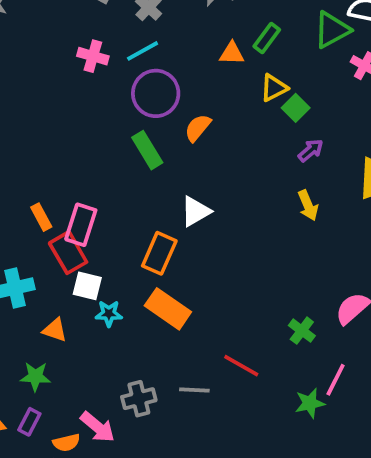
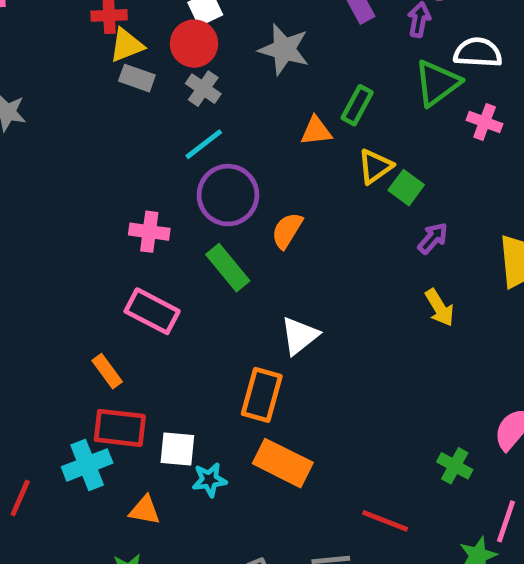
pink cross: (93, 56) -> (149, 232), moved
pink rectangle: (81, 225) -> (152, 311), moved, turned -72
red rectangle: (68, 253) -> (120, 428), moved, turned -45

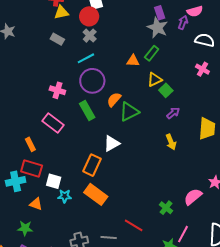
gray star: (284, 49) -> (157, 28), moved
gray rectangle: (137, 78) -> (57, 39), moved
green triangle: (437, 83) -> (129, 112), moved

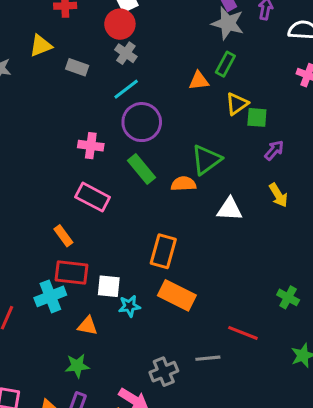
yellow triangle: (61, 12) -> (41, 46), moved
green square: (166, 90) -> (257, 117), turned -32
orange semicircle: (114, 100) -> (184, 184), moved, turned 56
white triangle: (112, 143) -> (230, 209), moved, turned 42

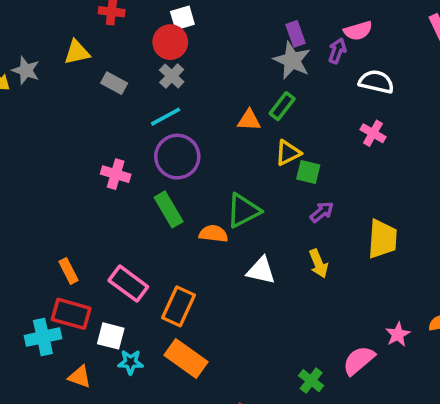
pink rectangle: (93, 197) -> (128, 284), moved

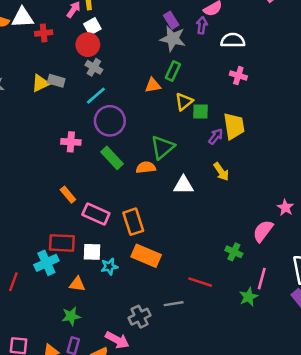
yellow triangle: (77, 52) -> (40, 83), moved
yellow trapezoid: (382, 239) -> (234, 126), moved
orange rectangle: (69, 271) -> (68, 195), moved
orange rectangle: (179, 306) -> (133, 222), turned -30

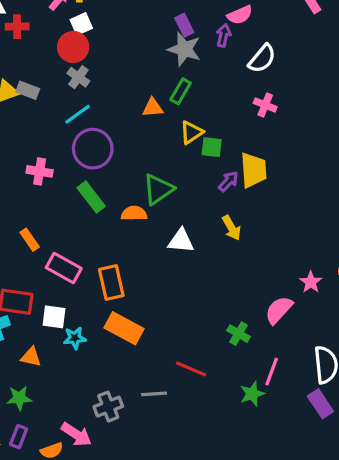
white semicircle: (233, 40) -> (262, 59), turned 125

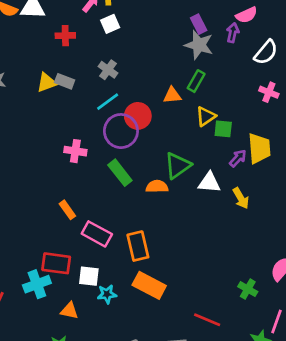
red cross: (17, 27) -> (65, 36), moved
red circle: (73, 47) -> (138, 116), moved
white triangle: (181, 241) -> (209, 183), moved

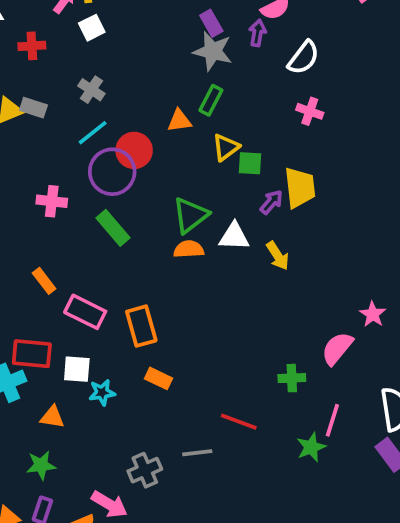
orange semicircle: (157, 186) -> (189, 249), moved
orange rectangle: (149, 285) -> (159, 378), size x0.6
green cross: (248, 289) -> (292, 378), turned -30

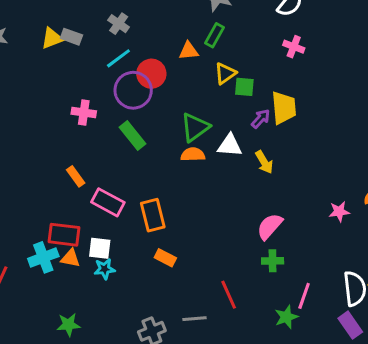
pink star: (373, 314) -> (339, 212), turned 30
pink semicircle: (337, 348) -> (270, 226), moved
cyan star: (102, 392) -> (104, 269), moved
orange triangle: (52, 417) -> (70, 258), moved
red line: (239, 422) -> (229, 295), turned 44

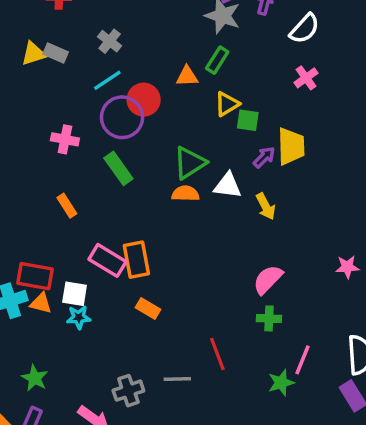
pink cross: (294, 47) -> (306, 78), turned 30
orange rectangle: (76, 176) -> (67, 206), moved
pink rectangle: (108, 202) -> (108, 260), moved
green star: (68, 325) -> (35, 378), turned 30

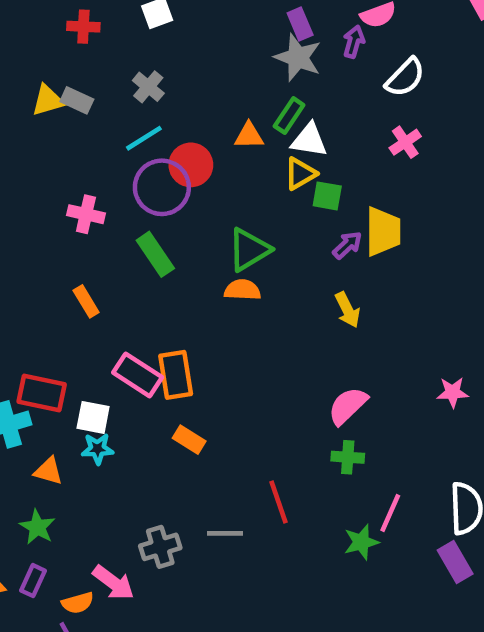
white triangle: (228, 186) -> (309, 140), moved
orange triangle: (41, 303) -> (48, 471), moved

